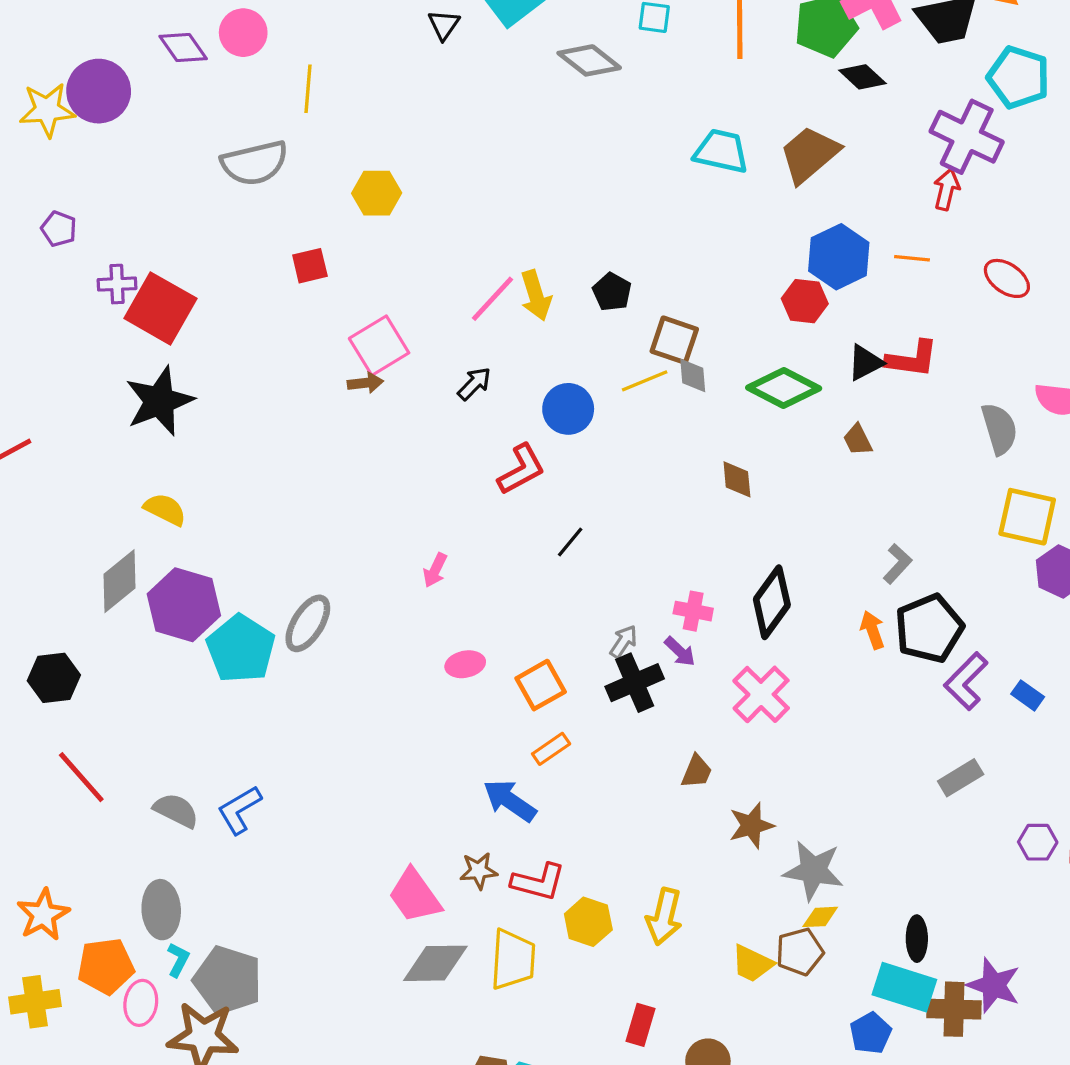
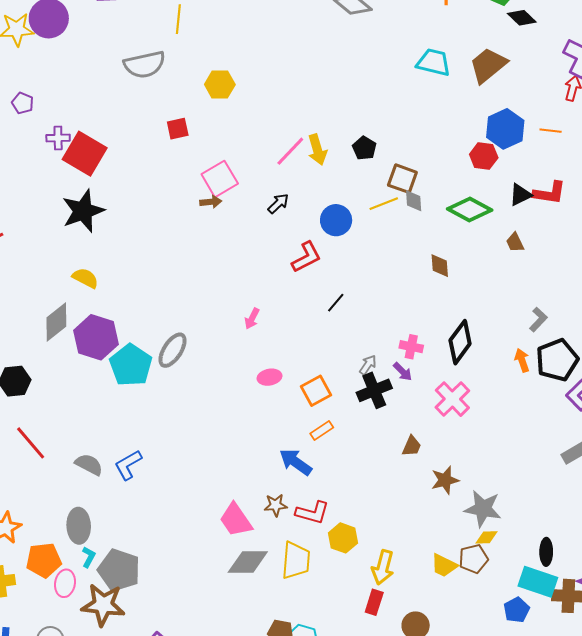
yellow arrow: (664, 917) -> (383, 567), moved

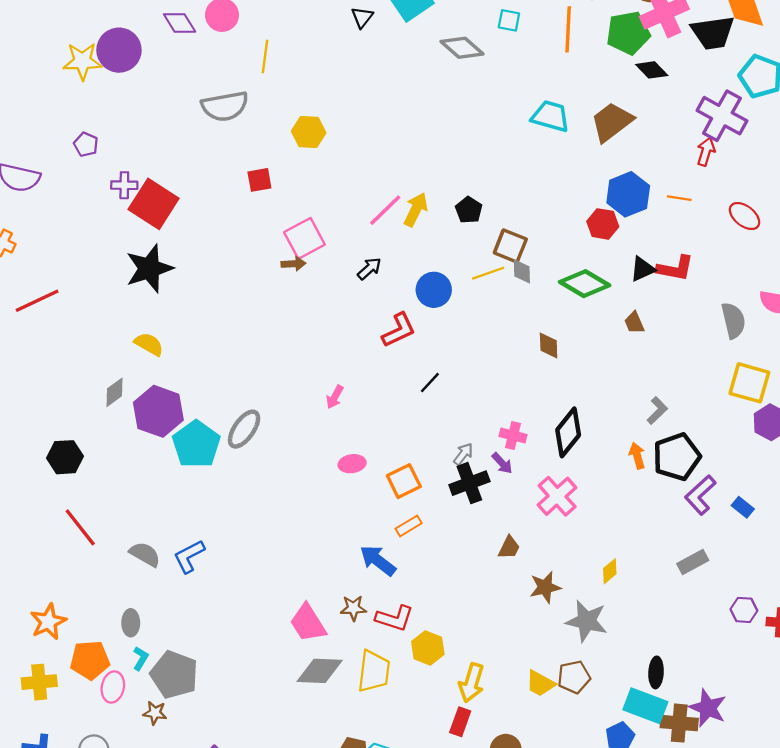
yellow arrow: (317, 150) -> (416, 210), turned -140
gray diamond: (56, 322) -> (114, 392), size x0.7
gray ellipse: (79, 526) -> (131, 623), size x0.7
yellow diamond: (487, 537) -> (610, 571), moved, turned -40
brown star: (103, 605) -> (155, 713), size x0.5

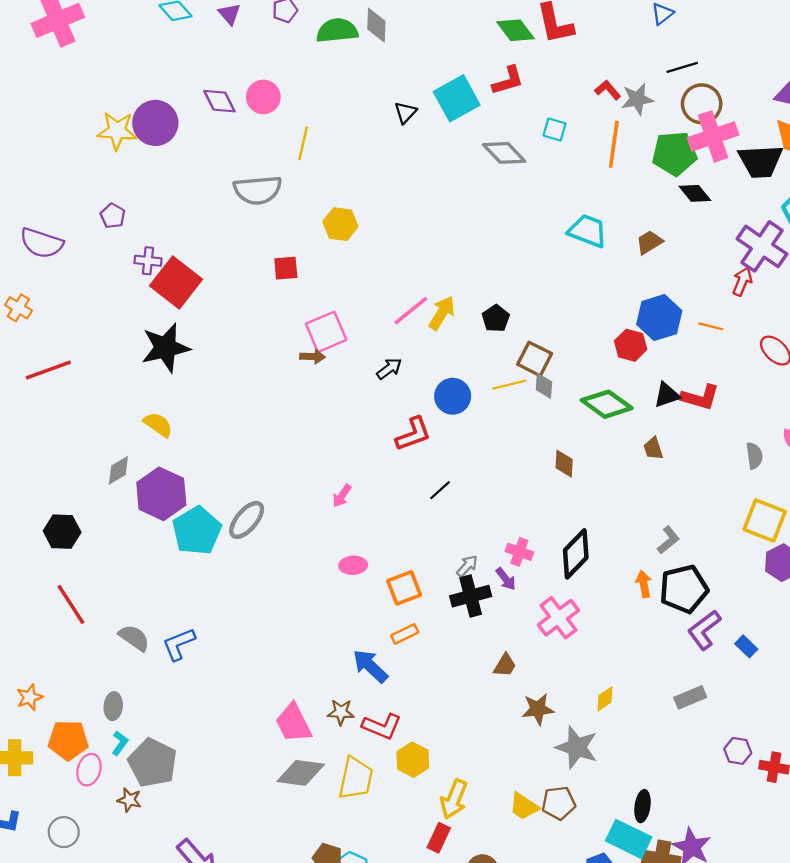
brown trapezoid: (612, 122) -> (649, 242), size x0.6
gray semicircle: (733, 320) -> (754, 456), size x0.7
orange star: (48, 622) -> (30, 697), size x0.7

